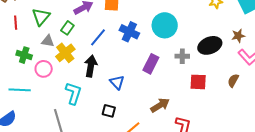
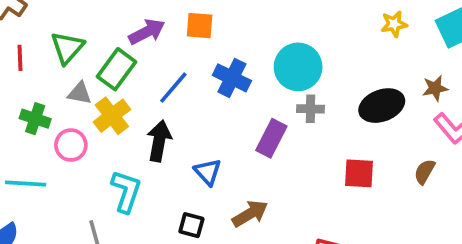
green rectangle: (67, 28) -> (117, 69), size x1.5
gray cross: (182, 56) -> (310, 109), moved
brown arrow: (160, 105) -> (250, 214), moved

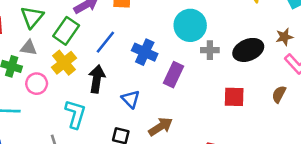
blue cross: (232, 78) -> (145, 52), moved
gray triangle: (80, 93) -> (29, 48), moved
gray cross: (310, 109) -> (210, 50), moved

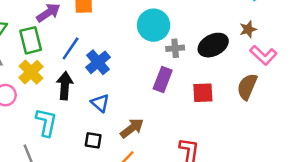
green rectangle: (66, 31) -> (31, 40), turned -44
blue cross: (145, 52) -> (98, 62), moved, turned 30
purple rectangle: (173, 75) -> (163, 79), moved
brown semicircle: (279, 94) -> (247, 87), size x1.5

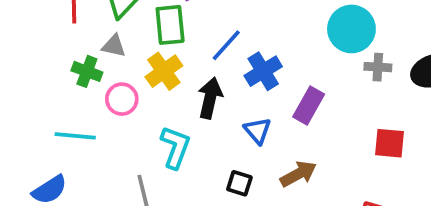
purple rectangle: (163, 79) -> (309, 106), moved
red square: (203, 93) -> (389, 143), moved

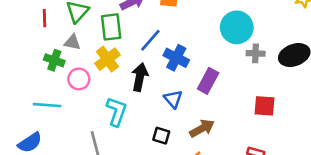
blue cross: (263, 71) -> (176, 58), turned -30

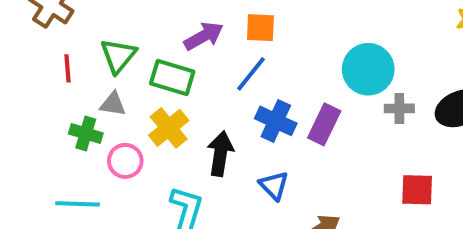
green rectangle: (111, 27) -> (172, 78), turned -64
blue line: (150, 40) -> (251, 74), moved
purple rectangle: (208, 81) -> (324, 124), moved

